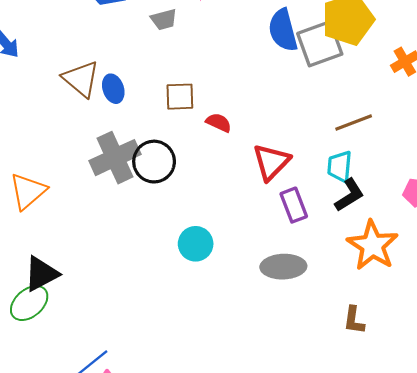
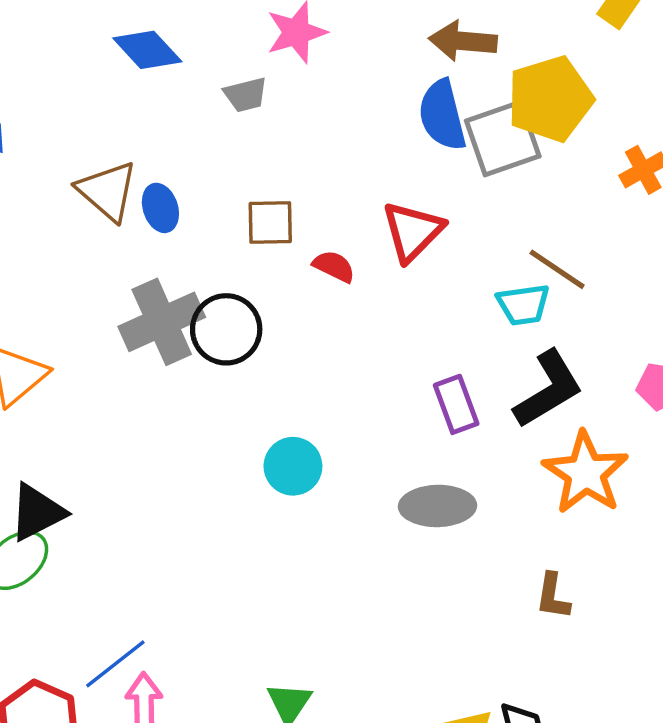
brown line: (354, 122) -> (557, 269), turned 54
red triangle: (271, 162) -> (413, 231), moved
cyan trapezoid: (340, 167) -> (523, 305), moved, turned -104
black L-shape: (349, 195) -> (548, 389), size x1.4

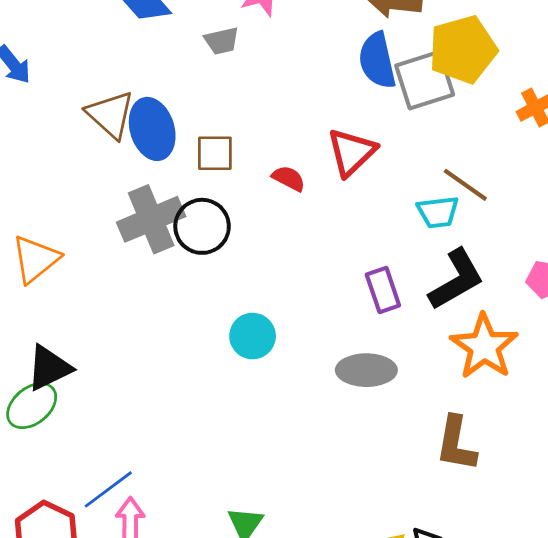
blue ellipse: (160, 208) -> (152, 129), size x1.6
brown square: (270, 223) -> (215, 153), moved
brown L-shape: (553, 596) -> (456, 444), size x1.5

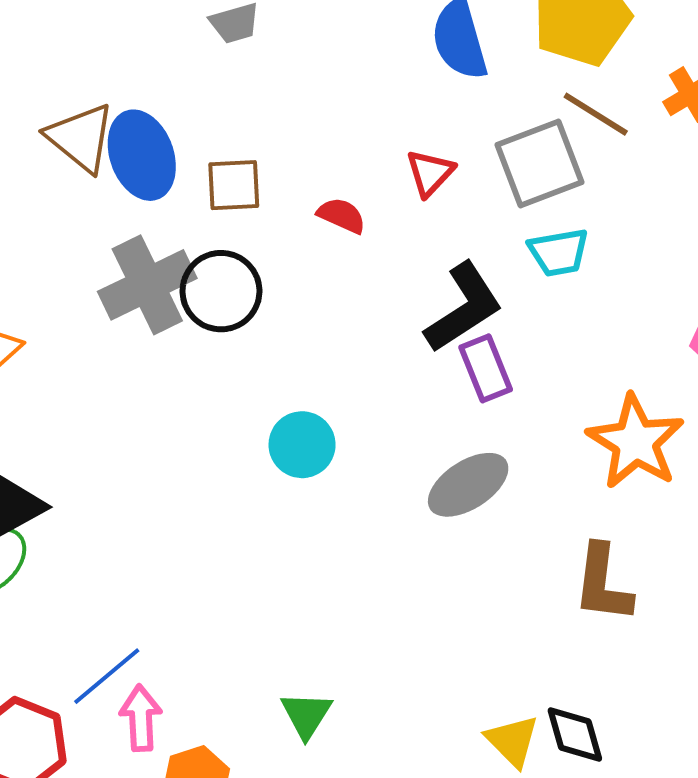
gray square: (425, 80) -> (540, 163), moved
red triangle: (352, 152) -> (430, 173), size x0.7
brown line: (465, 185) -> (596, 114), moved
black L-shape: (456, 280) -> (464, 308), moved
gray ellipse: (366, 370) -> (468, 485), turned -30

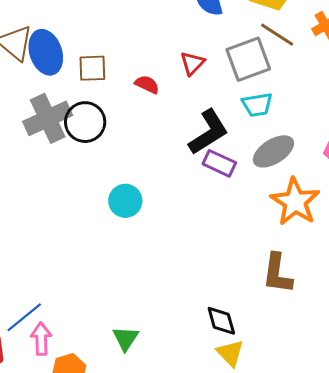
purple rectangle: (486, 368) -> (219, 163), turned -44
gray ellipse: (468, 485) -> (273, 151), moved
black diamond: (575, 734) -> (221, 321), moved

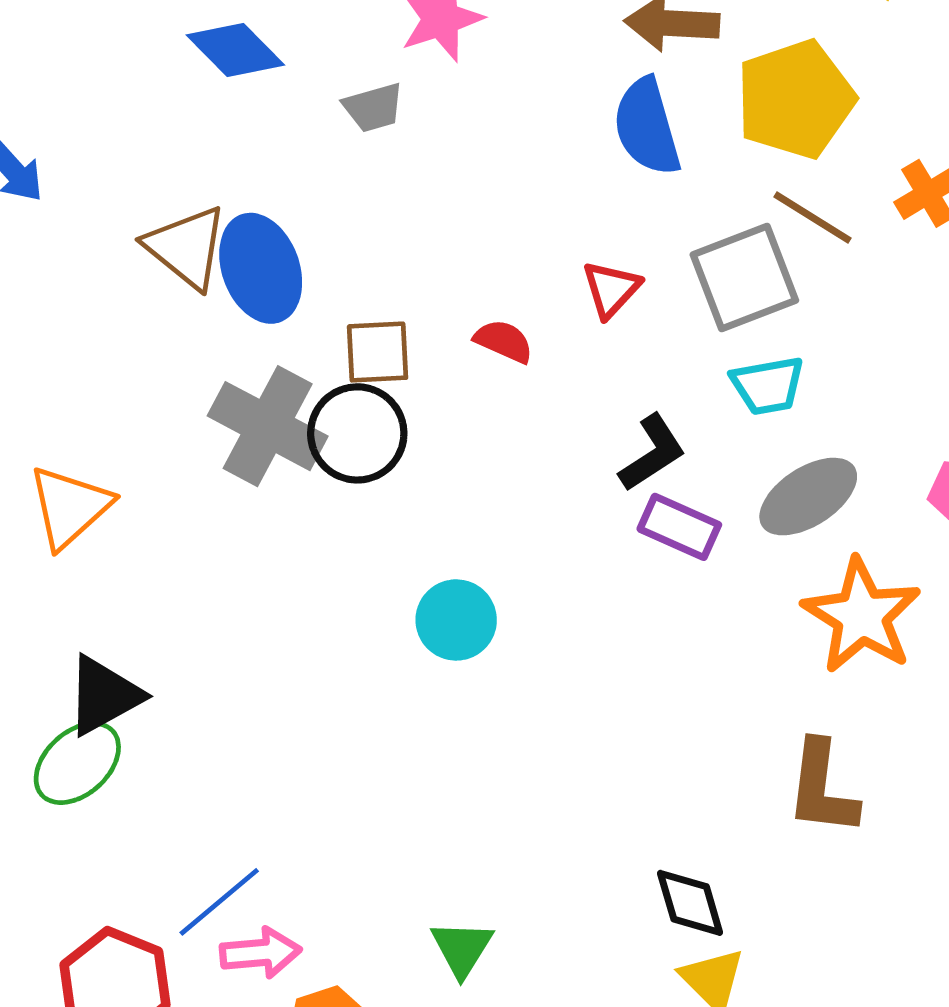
brown square: (92, 68) -> (378, 352), moved
gray cross: (48, 118) -> (268, 426), turned -36
black L-shape: (209, 132) -> (652, 453), size x0.7
pink arrow: (41, 339) -> (261, 953), turned 88

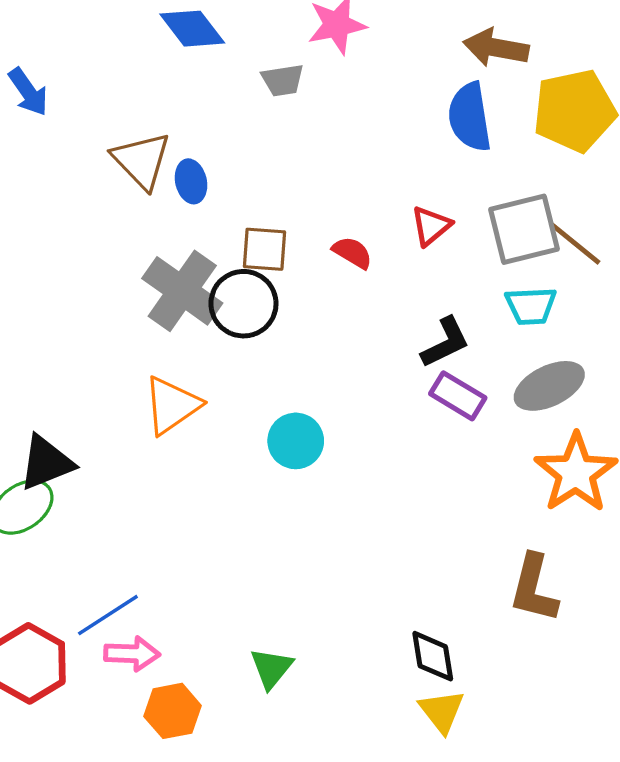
brown line: (813, 217) -> (575, 244), moved
blue ellipse: (261, 268) -> (191, 181), size x0.6
orange triangle: (70, 507) -> (172, 405), moved

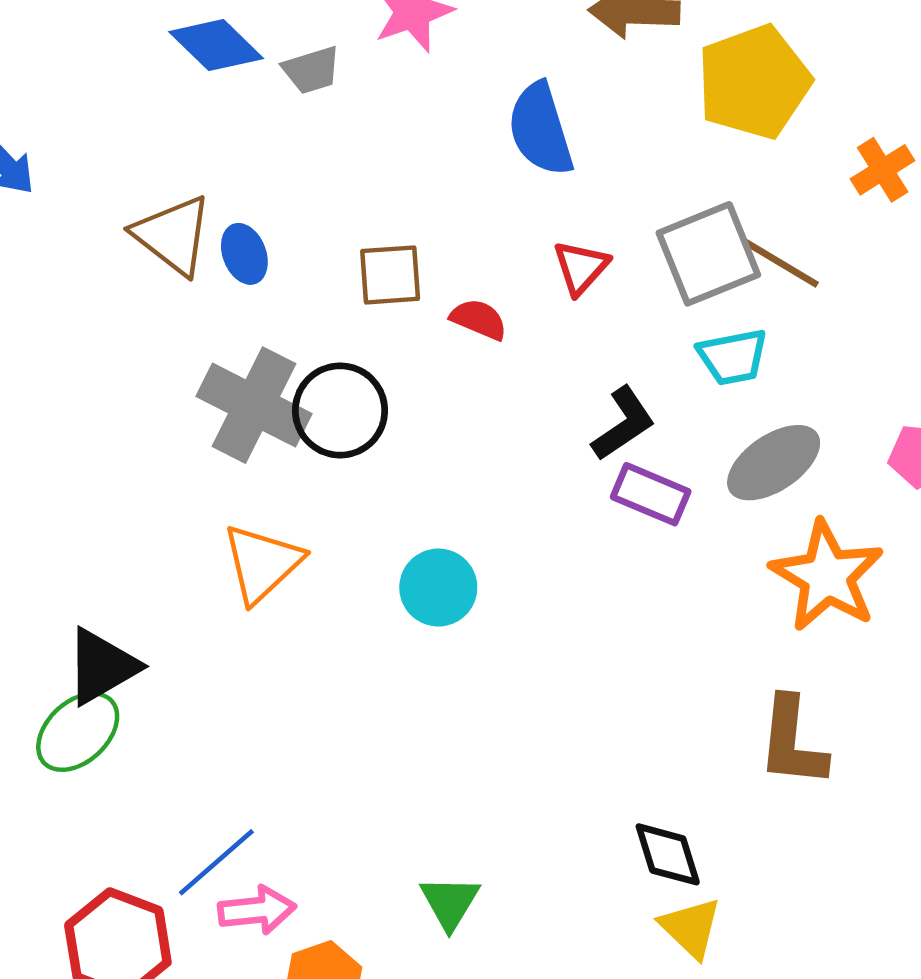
gray trapezoid: (283, 80) -> (312, 70), moved
blue semicircle: (470, 117) -> (540, 129), moved
brown square: (264, 249) -> (390, 275), moved

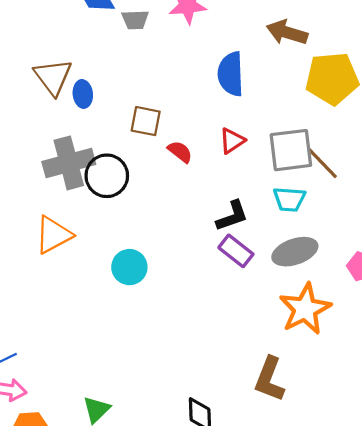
gray cross: (254, 405) -> (69, 163), turned 33

